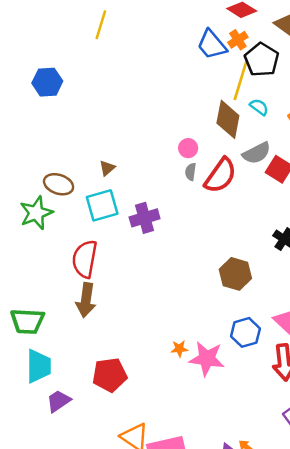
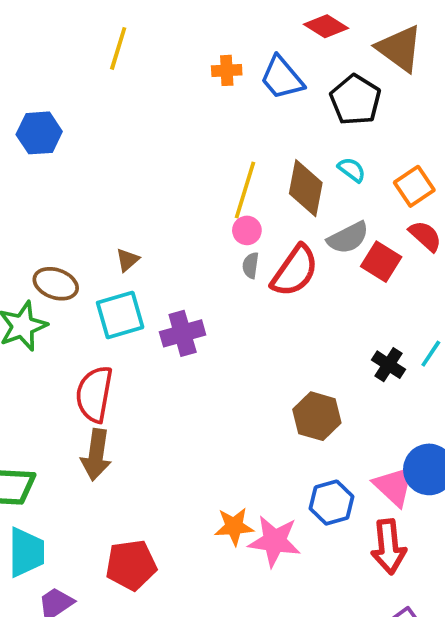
orange cross: (238, 40) -> (227, 70), moved, turned 30
yellow line: (240, 81) -> (245, 190), moved
orange star: (179, 349) -> (234, 526), size x1.5

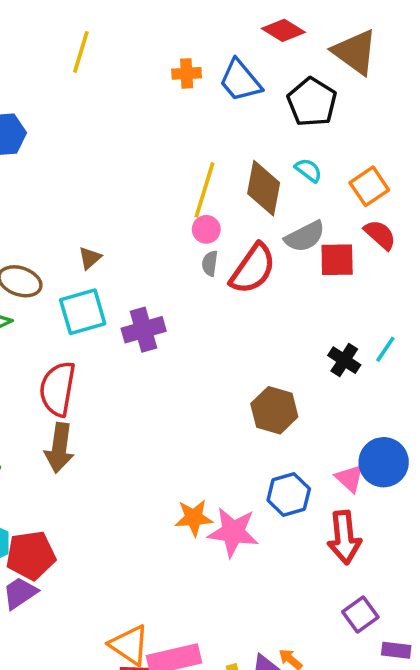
red square: (381, 262) -> (337, 260), turned -33
pink triangle: (394, 486) -> (350, 478), size x0.7
red pentagon: (131, 565) -> (31, 555), moved

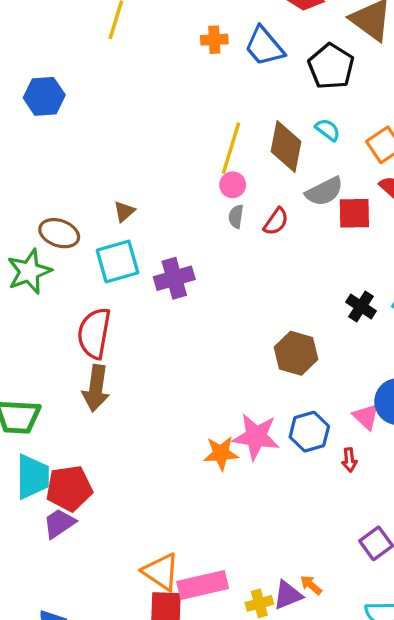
red semicircle: (253, 269) -> (276, 221), size x0.6
pink star: (233, 532) -> (256, 437), moved
red arrow: (344, 537) -> (349, 460), moved, size x0.5

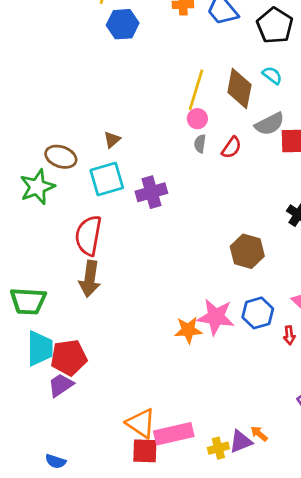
blue hexagon: (44, 96) -> (123, 24), moved

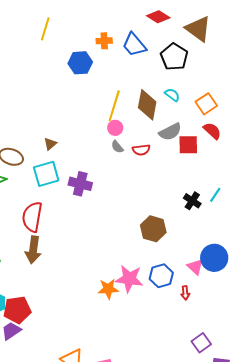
blue hexagon: (123, 24) -> (80, 63), moved
gray semicircle: (200, 144) -> (117, 147), turned -48
red semicircle: (232, 148) -> (141, 150), turned 48
purple cross: (151, 192) -> (80, 184), turned 30

